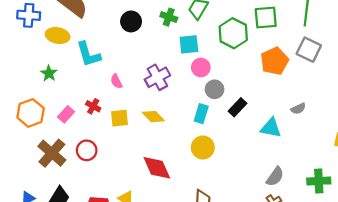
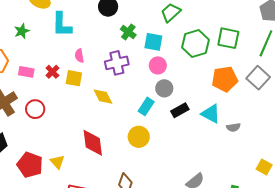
green cross: (169, 17) -> (128, 32), moved
pink rectangle: (66, 114) -> (26, 72), turned 42
yellow square: (119, 118) -> (74, 78), moved
cyan triangle: (271, 128) -> (211, 114), moved

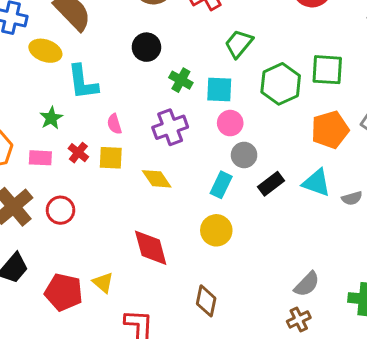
green star: (22, 31) -> (51, 118), moved

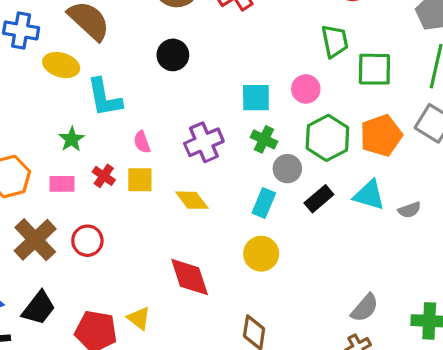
green trapezoid: (239, 44) -> (335, 41), moved, turned 132
green cross: (181, 80) -> (264, 139), moved
green hexagon: (281, 84) -> (327, 138), moved
pink circle: (230, 123) -> (306, 89), moved

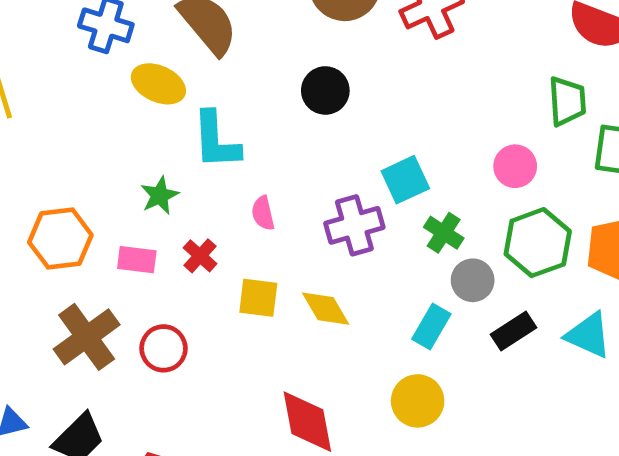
cyan square: (256, 98) -> (405, 180), moved, turned -32
yellow square: (140, 180) -> (258, 298), moved

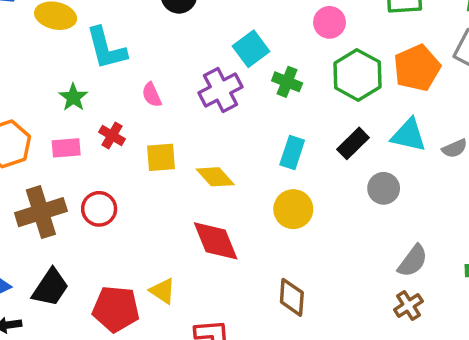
gray circle: (473, 280) -> (384, 188), moved
yellow diamond: (326, 309) -> (215, 177), moved
brown cross: (87, 337) -> (41, 212), turned 30

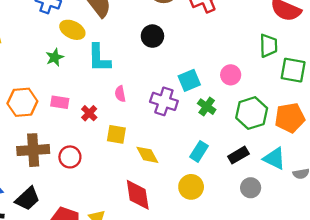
pink circle: (329, 22) -> (231, 75), moved
purple cross: (221, 90) -> (164, 101), turned 32
green star: (73, 97) -> (55, 57), moved
pink rectangle: (66, 148) -> (60, 102), moved

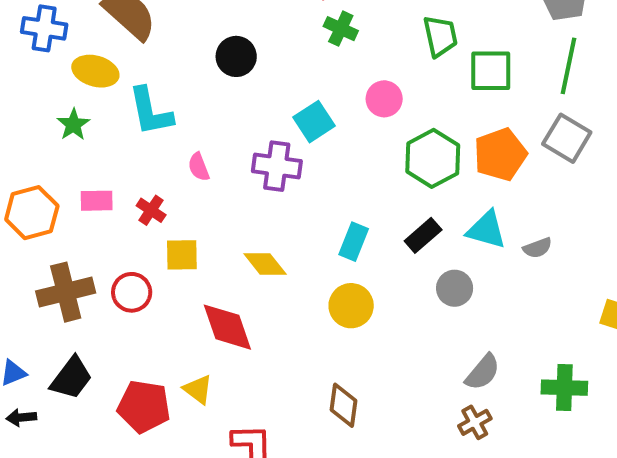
green cross: (207, 107) -> (341, 29), moved
yellow square: (116, 134) -> (182, 255), moved
red diamond: (138, 195) -> (227, 327), moved

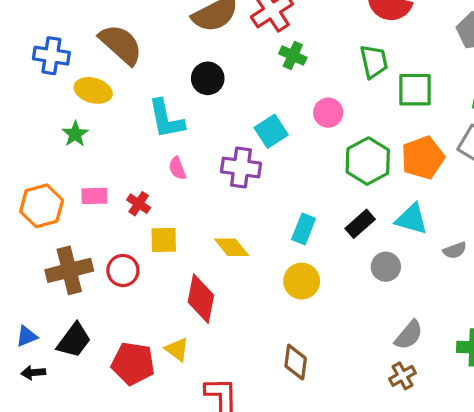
cyan L-shape: (150, 111) -> (166, 119), moved
gray semicircle: (537, 248) -> (455, 250), moved
red diamond: (227, 327) -> (201, 299), turned 30

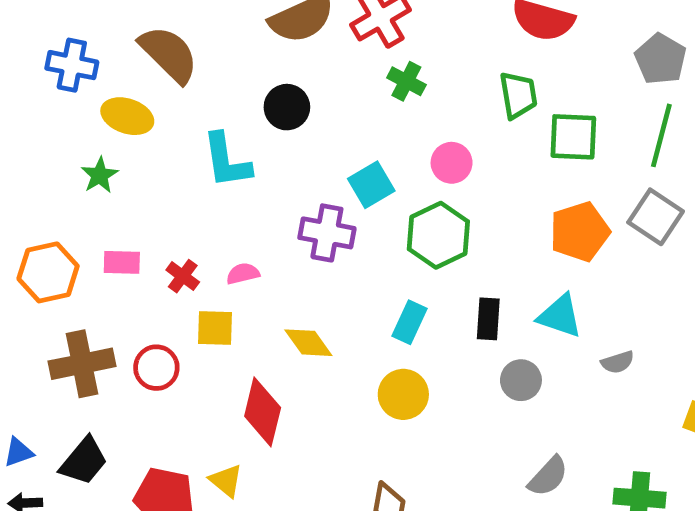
green hexagon: (368, 161) -> (438, 235), moved
pink semicircle: (177, 168) -> (243, 274), moved, turned 95
black rectangle: (360, 224) -> (488, 319), turned -48

